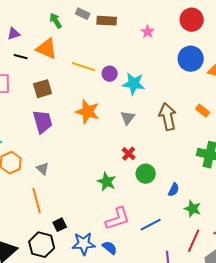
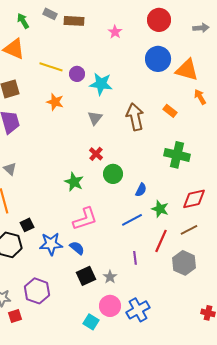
orange star: (88, 112) -> (55, 102), moved, size x0.7
blue line: (151, 225) -> (132, 220), moved

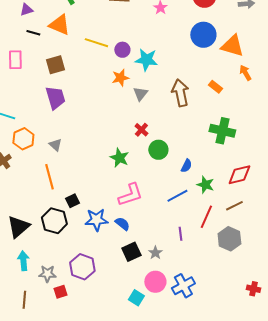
orange star: (55, 102) -> (120, 78), moved, turned -30

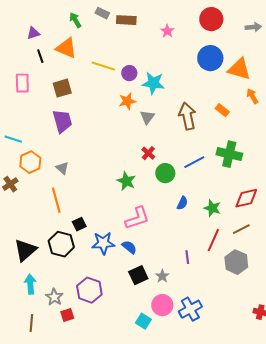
black line: (33, 33) -> (40, 56), turned 56
blue semicircle: (186, 166) -> (182, 203), moved
blue line: (177, 196) -> (194, 162), moved
gray star: (47, 274) -> (54, 297), turned 30

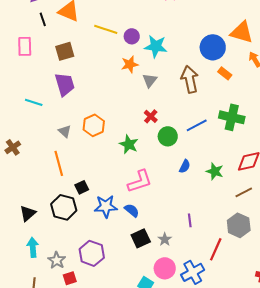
blue circle: (210, 58) -> (213, 47), moved
cyan line: (13, 139) -> (34, 102), moved
orange hexagon: (30, 162) -> (94, 125), moved
red line: (213, 240) -> (216, 249), moved
black triangle: (25, 250) -> (28, 213), size x0.7

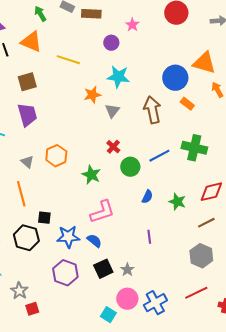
purple circle: (132, 36) -> (111, 43), moved
black square: (82, 187) -> (44, 218), turned 32
purple line: (190, 220) -> (149, 237), moved
red line: (216, 249) -> (196, 293), moved, turned 40
purple hexagon: (92, 253) -> (65, 273), moved

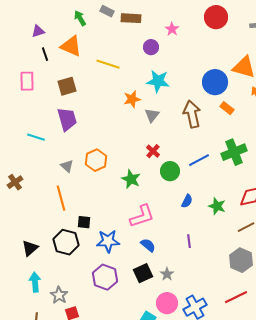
green cross: (194, 148) -> (234, 152), turned -35
blue semicircle: (94, 241) -> (148, 245), moved

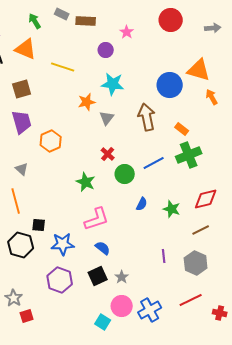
orange rectangle: (227, 108) -> (182, 129), moved
orange hexagon: (96, 160) -> (51, 141), moved
purple line: (189, 241) -> (164, 256), moved

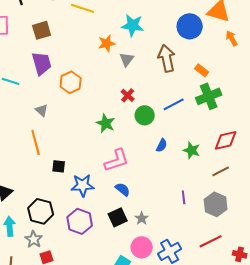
black hexagon: (21, 245) -> (41, 211), moved

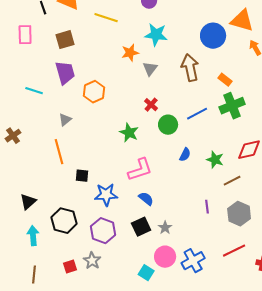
gray triangle: (42, 110) -> (65, 120), turned 40
brown line: (221, 171) -> (232, 181), moved
gray star: (34, 239) -> (92, 261), moved

